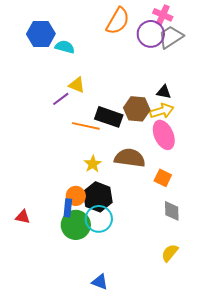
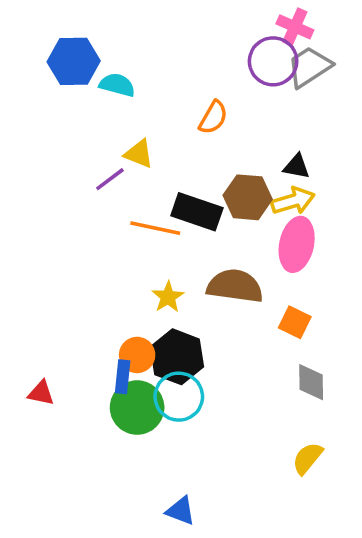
orange semicircle: (118, 21) -> (213, 118), moved, size x0.7
pink ellipse: (164, 135) -> (297, 244), turned 36

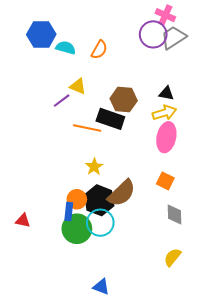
orange semicircle: (213, 118) -> (99, 50), moved
brown hexagon: (248, 197) -> (124, 100), moved
brown semicircle: (235, 286) -> (122, 193), moved, turned 128

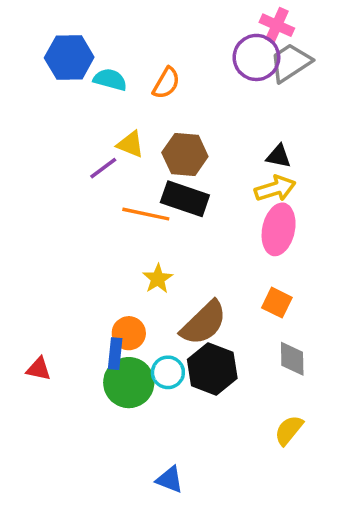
brown hexagon: (124, 100) -> (185, 154), moved
black hexagon: (99, 200) -> (212, 369), moved
cyan circle: (100, 223) -> (168, 372), size x0.7

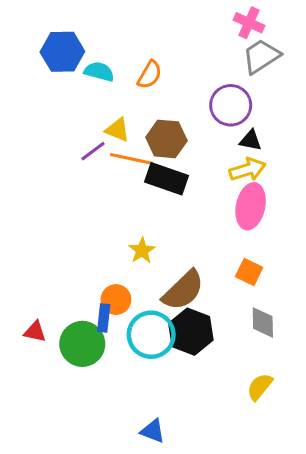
purple circle: (256, 57) -> (231, 105), moved
orange line: (146, 214) -> (131, 159), moved
cyan circle: (168, 372) -> (151, 335), size x1.6
green circle: (129, 383) -> (82, 344), moved

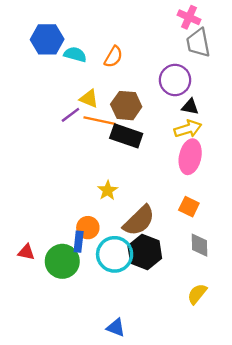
gray trapezoid: (261, 56) -> (198, 43), turned -68

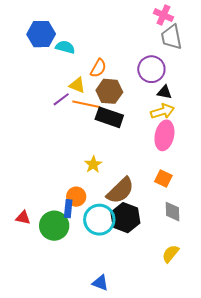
orange semicircle: (113, 57) -> (98, 68), moved

